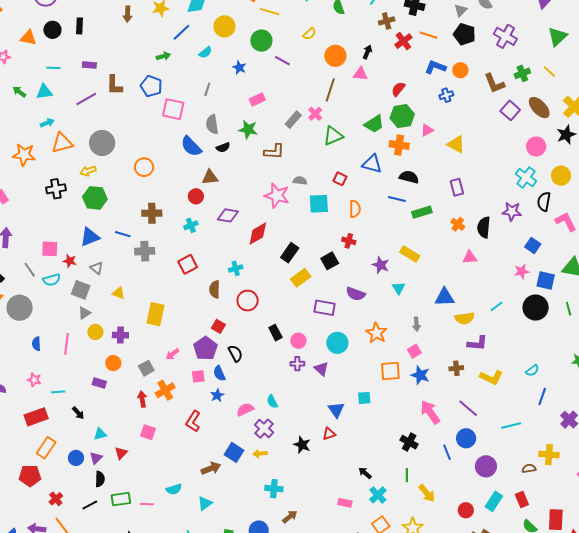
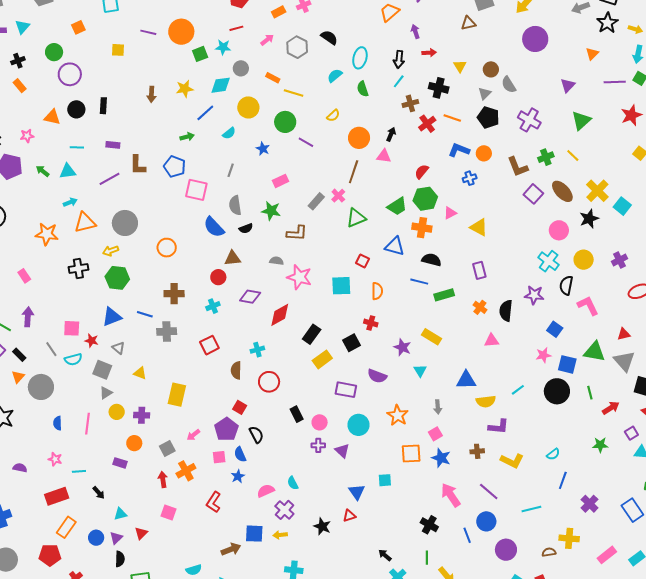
gray semicircle: (300, 181) -> (276, 261), moved
blue square: (234, 452) -> (254, 534), turned -30

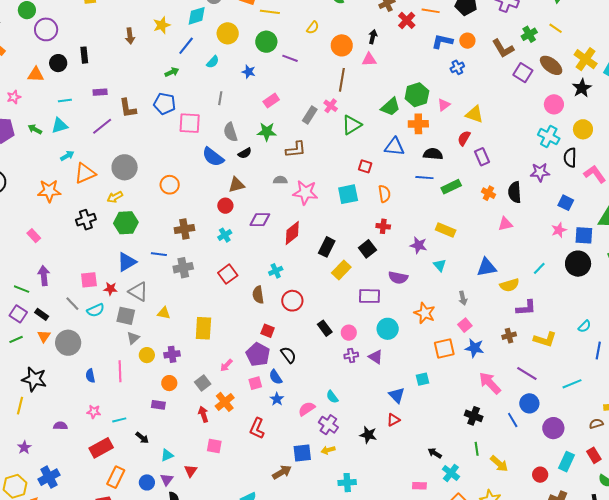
red semicircle: (422, 172) -> (464, 138), moved
gray triangle: (118, 348) -> (138, 292), size x1.5

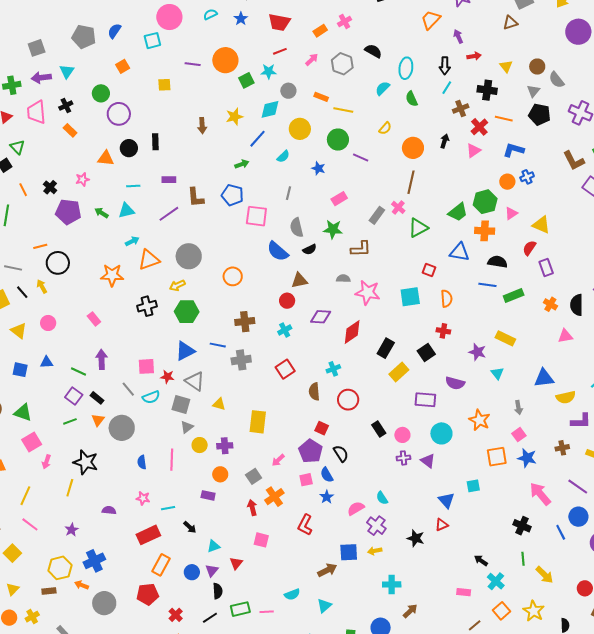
orange circle: (467, 41) -> (507, 182), moved
pink triangle: (369, 60) -> (473, 151), moved, turned -35

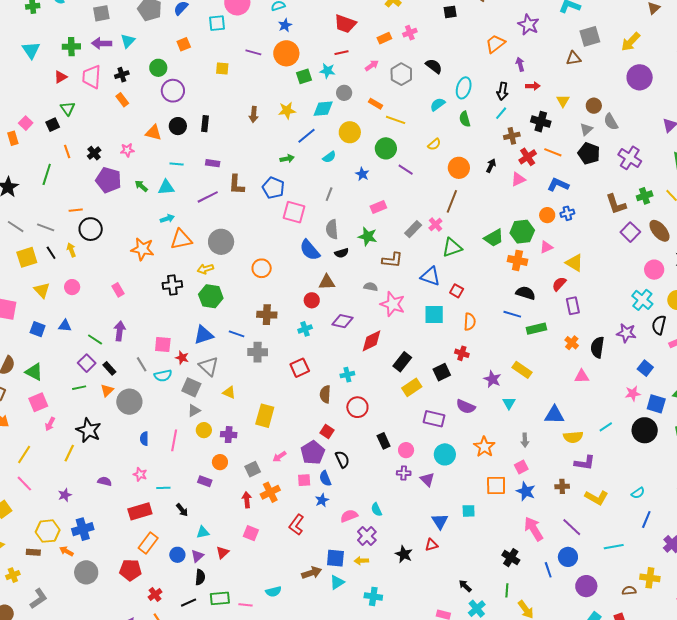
blue star: (241, 19) -> (285, 25), moved
blue triangle: (459, 252) -> (430, 276), moved
cyan triangle: (324, 606) -> (337, 582), moved

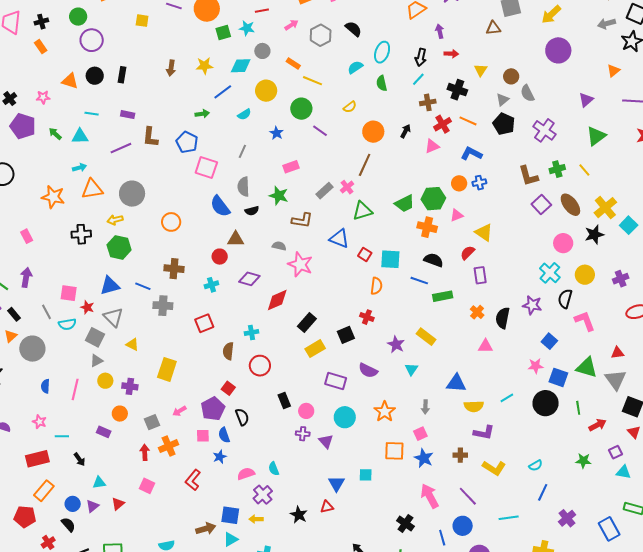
cyan square: (434, 315) -> (390, 259), moved
black semicircle: (200, 577) -> (68, 525), moved, turned -49

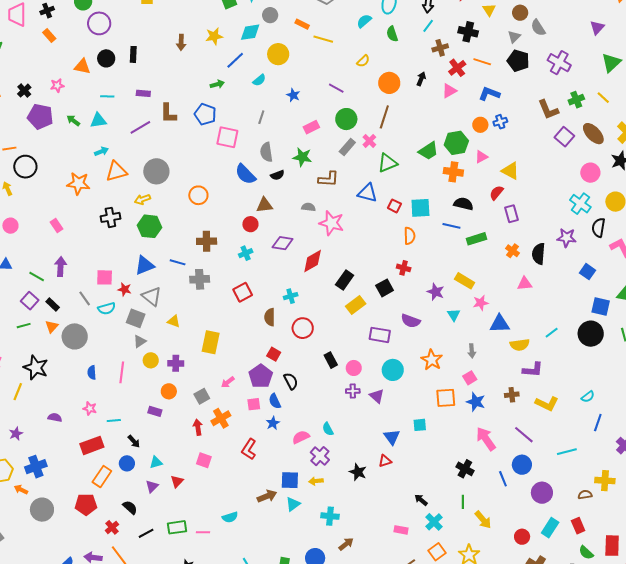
green circle: (301, 109) -> (346, 119), moved
pink star: (536, 366) -> (481, 303), moved
blue circle: (73, 504) -> (127, 463), moved

